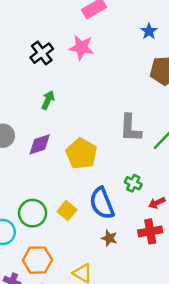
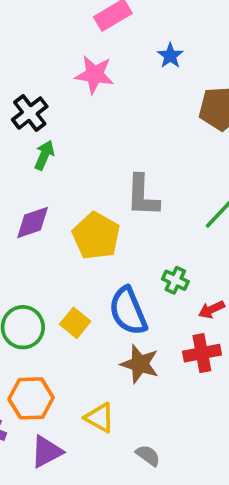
blue star: (149, 31) -> (170, 56), moved
black cross: (42, 53) -> (30, 113), moved
gray L-shape: (130, 128) -> (142, 196), moved
brown star: (109, 238) -> (140, 364), size x1.5

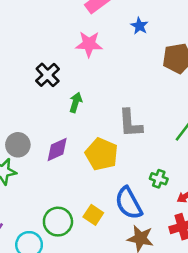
green arrow: (44, 155) -> (76, 102), moved

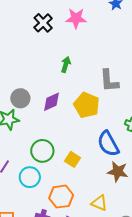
black cross: (48, 75) -> (43, 23), moved
yellow square: (93, 215) -> (72, 159), moved
green circle: (58, 222) -> (42, 151), moved

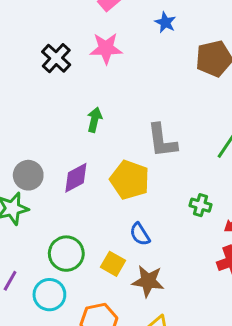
blue semicircle: (108, 144) -> (140, 234), moved, size x0.6
brown star: (118, 172) -> (148, 281), moved

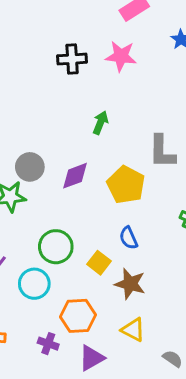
black cross: (56, 58) -> (72, 59), turned 36

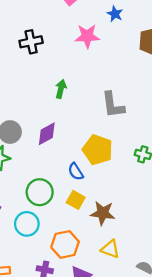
pink star: (121, 56) -> (87, 36), moved
yellow pentagon: (126, 185) -> (98, 150), moved
blue semicircle: (129, 238) -> (76, 172), moved

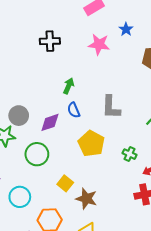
blue semicircle: (76, 172) -> (74, 110), moved
green circle: (40, 192) -> (37, 154), moved

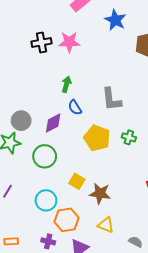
blue star: (126, 29) -> (115, 20), size x1.5
pink star: (99, 44) -> (69, 42), moved
green cross: (129, 154) -> (129, 137), moved
cyan circle: (20, 197) -> (46, 200), moved

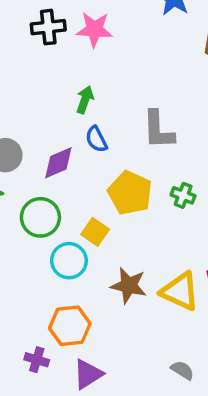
yellow square: (77, 181) -> (95, 232), moved
cyan circle: (46, 200) -> (69, 261), moved
yellow triangle: (106, 225) -> (180, 291), moved, size x1.4

